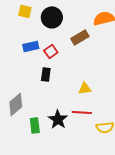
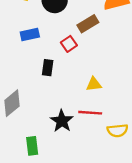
red square: (51, 51) -> (69, 44), moved
green rectangle: (35, 125) -> (32, 146), moved

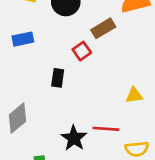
blue rectangle: (30, 34) -> (23, 39), moved
yellow triangle: (94, 84) -> (134, 95), moved

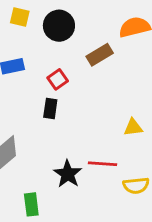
red square: (82, 51) -> (58, 79), moved

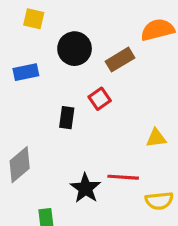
black circle: (59, 26) -> (75, 49), moved
red square: (58, 79) -> (100, 99), moved

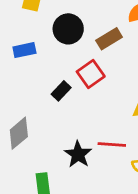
red square: (100, 99) -> (91, 74), size x1.4
black rectangle: (67, 118) -> (61, 91), turned 36

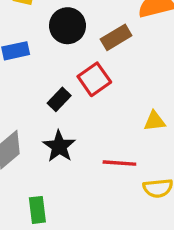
black star: (78, 154) -> (59, 146), moved

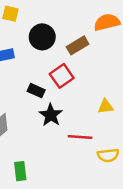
black rectangle: (59, 99) -> (36, 91), turned 70
black star: (59, 146) -> (51, 115), moved

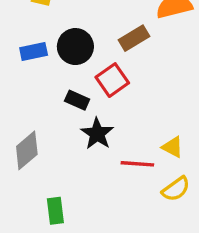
black circle: (42, 37) -> (75, 47), moved
yellow triangle: (106, 106) -> (173, 147), moved, turned 35
yellow semicircle: (108, 155) -> (176, 189), turned -30

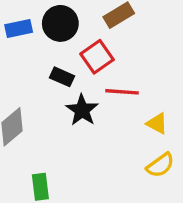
red line: (137, 164) -> (122, 92), moved

